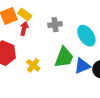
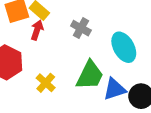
gray cross: (55, 25) -> (81, 28), turned 32

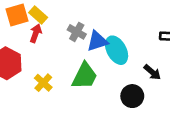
blue triangle: (115, 89) -> (97, 41), moved

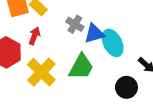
red arrow: (36, 33) -> (34, 36), moved
yellow cross: (43, 83) -> (41, 72), size x1.6

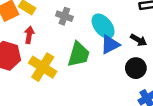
blue triangle: (94, 34) -> (110, 45), moved
black circle: (126, 87) -> (136, 68), moved

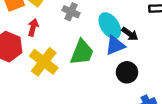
black arrow: (139, 40) -> (130, 34), moved
black circle: (136, 68) -> (127, 72), moved

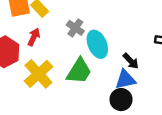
cyan ellipse: (110, 26) -> (97, 44), moved
blue triangle: (115, 45) -> (125, 80), moved

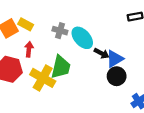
black arrow: (131, 61) -> (102, 53), moved
green trapezoid: (79, 71) -> (61, 67), moved

